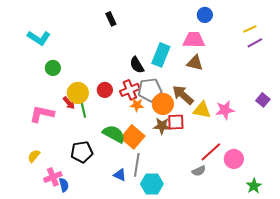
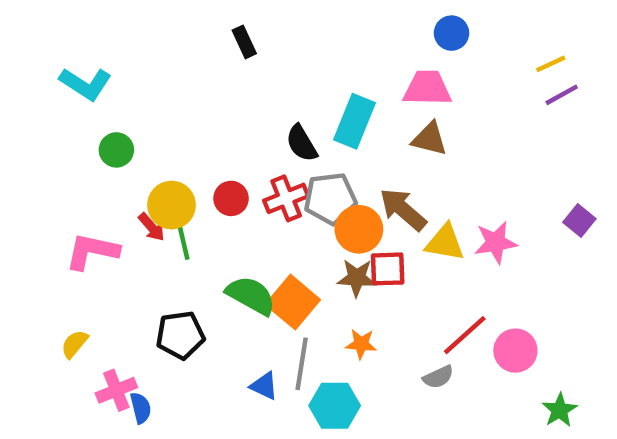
orange star: (137, 105) -> (361, 344), moved

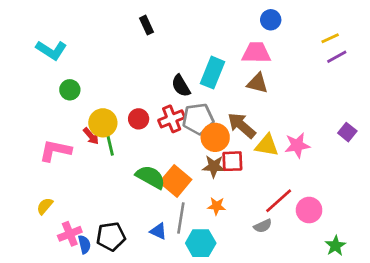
black pentagon: (180, 335) -> (111, 236), moved

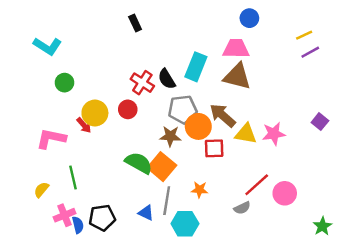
brown triangle: (257, 83) -> (237, 77), size x1.4
red cross: (172, 119) -> (142, 83), moved, turned -35
green line: (109, 143) -> (73, 177), moved
brown star: (214, 166) -> (170, 136), moved
green star: (335, 246) -> (322, 226), moved

